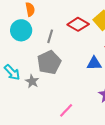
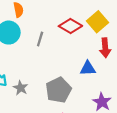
gray pentagon: (49, 62) -> (58, 90), moved

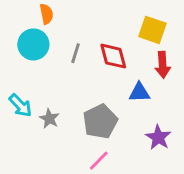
yellow square: (98, 22) -> (152, 30), turned -30
red diamond: (70, 26) -> (113, 56), moved, turned 45

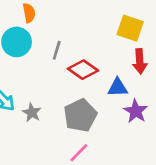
red diamond: (113, 56) -> (83, 70), moved, turned -40
purple star: (158, 137) -> (136, 111), moved

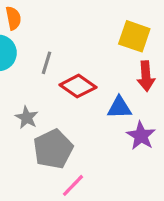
gray star: (32, 113) -> (27, 118), moved
gray pentagon: (80, 115) -> (53, 149), moved

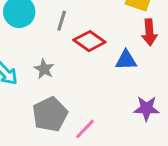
purple star: (141, 136) -> (146, 108), moved, turned -30
gray pentagon: (53, 149) -> (50, 114), moved

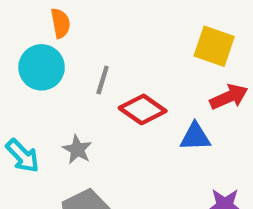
red arrow: (149, 32) -> (229, 97), turned -110

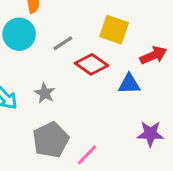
yellow square: (214, 46) -> (114, 30), moved
gray line: (103, 80) -> (63, 43), turned 40

